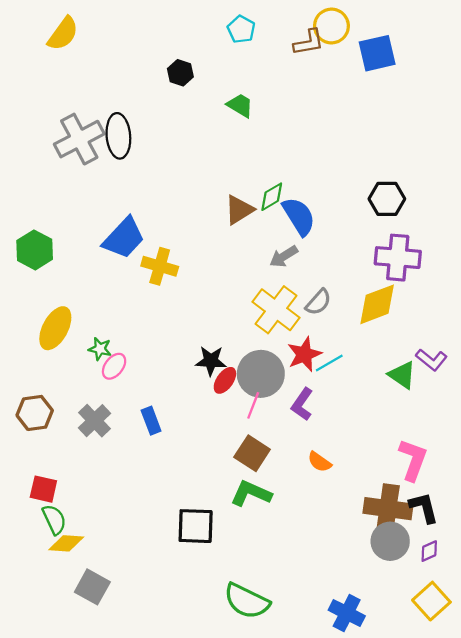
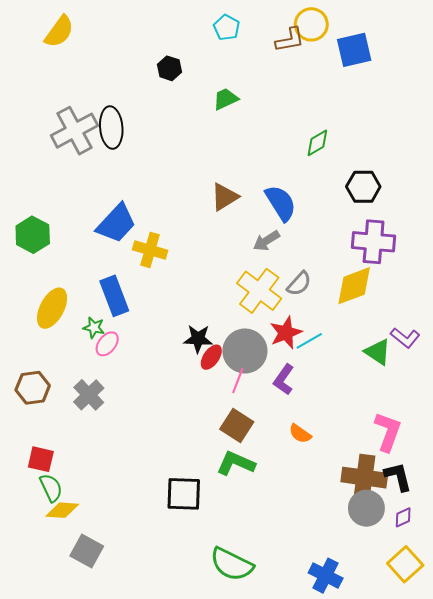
green trapezoid: (240, 105) -> (226, 99), turned -56
green diamond: (272, 197) -> (317, 143), moved
blue rectangle: (151, 421) -> (114, 296), moved, size x1.5

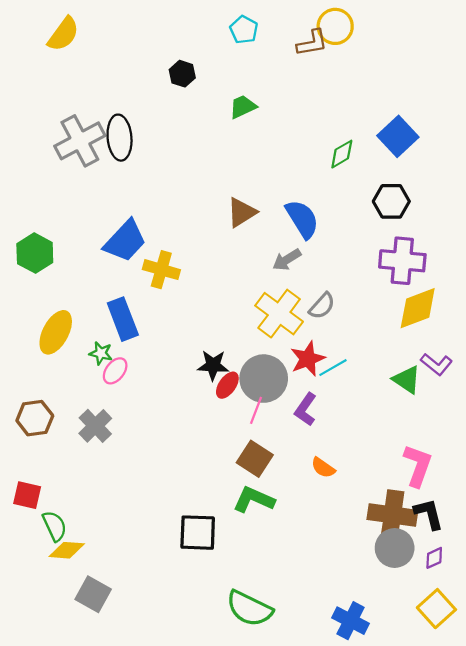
blue square: (354, 50) -> (398, 136), moved, turned -30
yellow diamond: (354, 286) -> (418, 308), moved
red square: (41, 459) -> (27, 495), moved

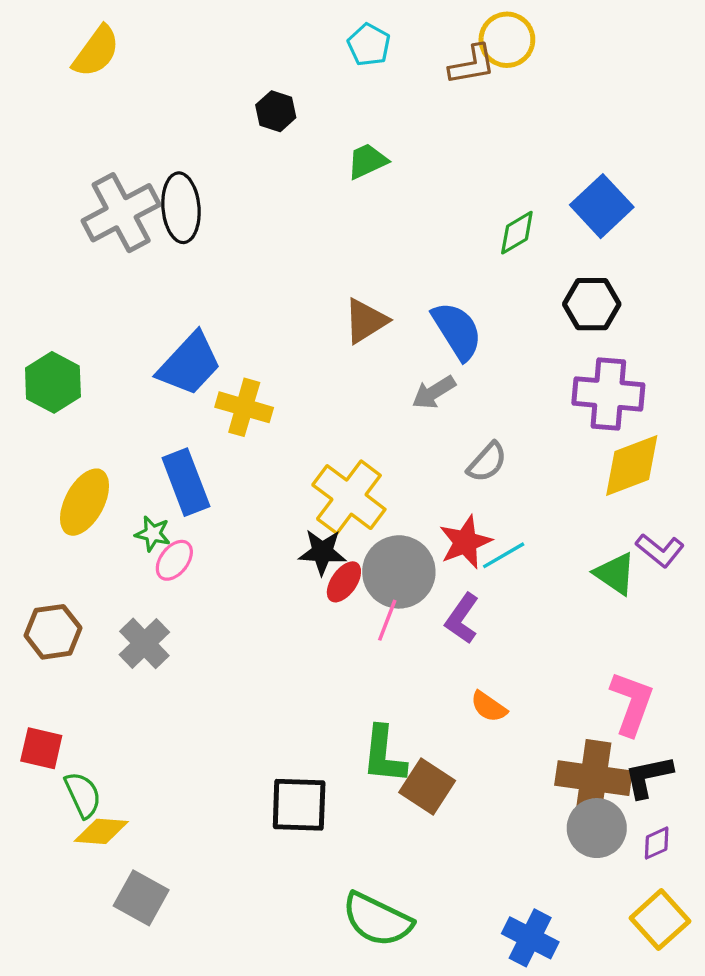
yellow cross: (279, 314) -> (349, 497), moved
brown square: (255, 459) -> (427, 786), moved
green L-shape: (254, 500) -> (384, 755), turned -108
black L-shape: (429, 514) -> (648, 776), turned -88

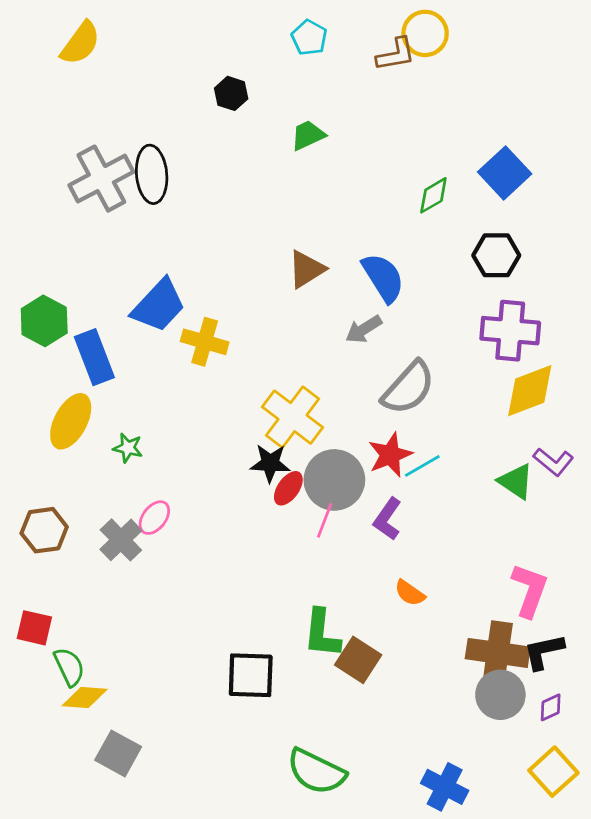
gray semicircle: (487, 462) -> (408, 388), size x1.6
blue rectangle: (186, 482) -> (94, 357), moved
pink ellipse: (174, 560) -> (154, 518), moved

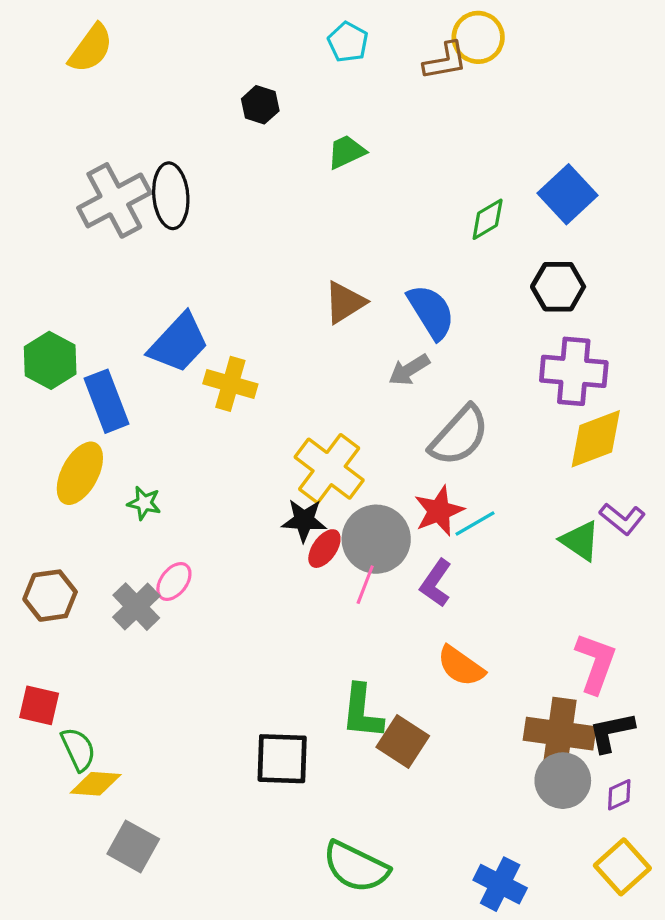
orange semicircle: (410, 593) -> (461, 666), size x1.4

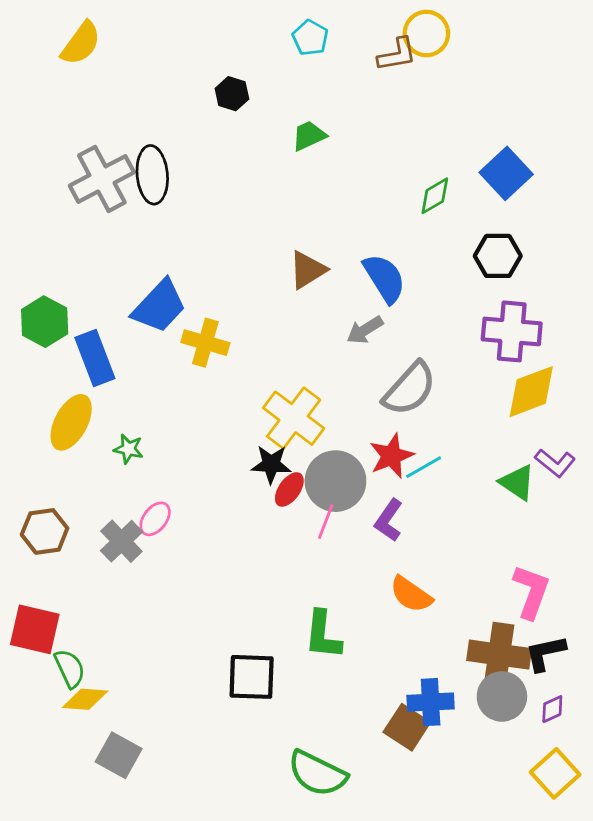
red square: (39, 705) -> (35, 629), size x1.4
brown square: (403, 741) -> (407, 727), moved
blue cross: (500, 884) -> (431, 702), moved, turned -30

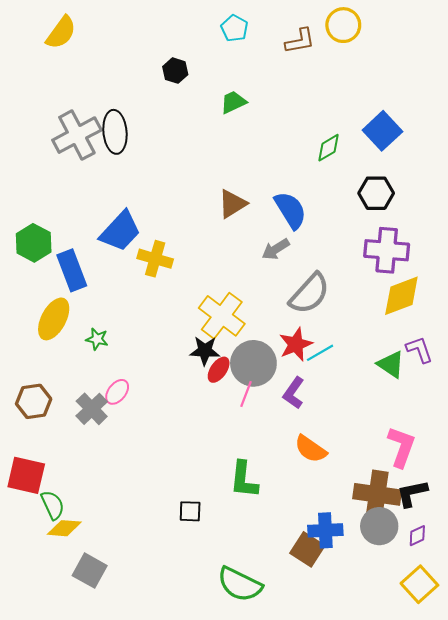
yellow circle: (426, 34) -> (343, 25), moved
purple L-shape: (555, 463) -> (419, 350), turned -148
black square: (252, 677) -> (190, 511), size x0.6

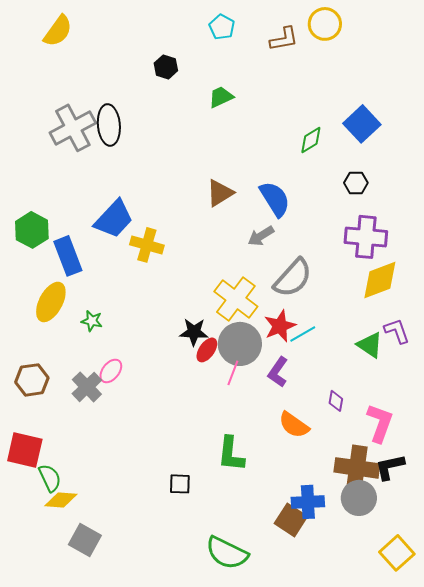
black hexagon: (376, 193) -> (356, 183), size x0.7
yellow cross: (222, 316) -> (236, 299), moved
purple diamond: (417, 536) -> (336, 401), moved, turned -55

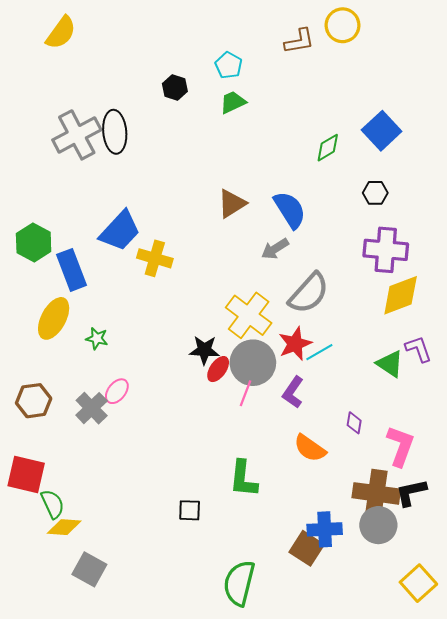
cyan pentagon: (222, 27) -> (229, 65), moved
black hexagon: (166, 67) -> (175, 87), moved
green semicircle: (227, 553) -> (239, 583), turned 78

